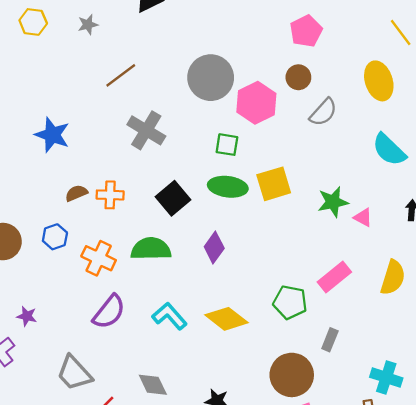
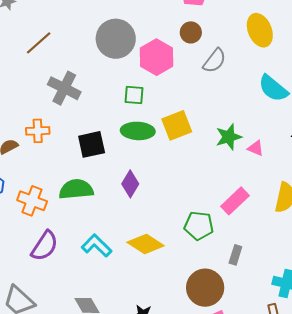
orange cross: (110, 195) -> (38, 131), moved
black square: (173, 198) -> (92, 144), turned 32

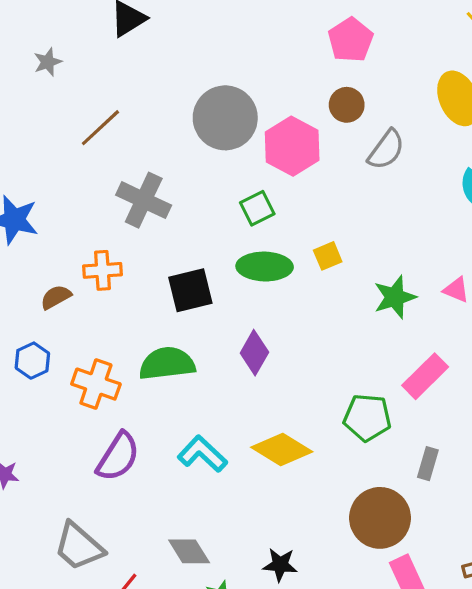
green square: (134, 95) -> (257, 208), turned -30
yellow square: (177, 125) -> (328, 256), size x0.6
green star: (229, 137) -> (395, 297), moved

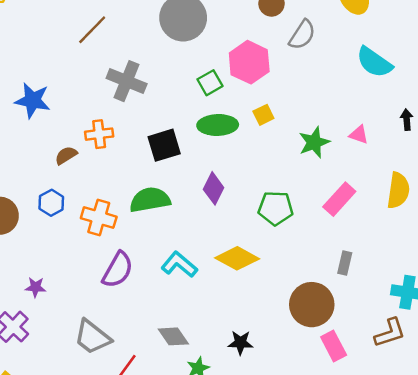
pink hexagon: (292, 146) -> (249, 62), moved
green pentagon: (367, 418) -> (276, 208), moved

